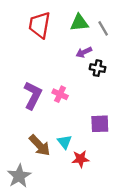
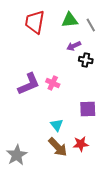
purple L-shape: (33, 95) -> (29, 84), turned 40
brown arrow: (40, 145) -> (58, 147), moved
red star: (80, 159) -> (81, 144), moved

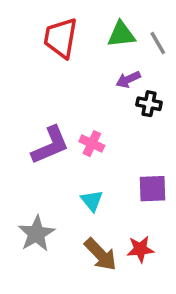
cyan triangle: (57, 125) -> (92, 201), moved
gray star: (17, 155) -> (36, 234), moved

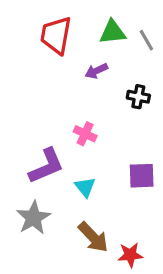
purple arrow: (128, 79) -> (96, 71), moved
purple L-shape: (50, 145) -> (46, 166), moved
red star: (140, 249) -> (130, 255), moved

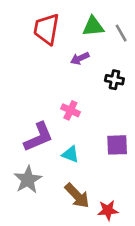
cyan triangle: (85, 187) -> (70, 154), turned -30

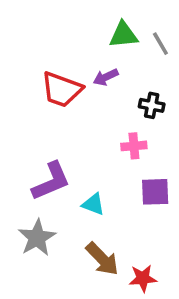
red trapezoid: (46, 29) -> (62, 90), moved, turned -80
pink cross: (70, 110) -> (134, 146), moved, turned -30

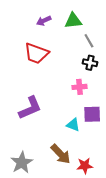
gray line: (160, 44) -> (89, 41), moved
purple arrow: (106, 77) -> (44, 21), moved
cyan triangle: (93, 204) -> (73, 125), moved
gray star: (37, 238) -> (22, 163), moved

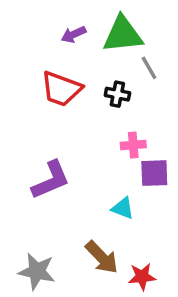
green triangle: (73, 21) -> (123, 34), size x1.4
black cross: (90, 63) -> (117, 94), moved
purple square: (92, 114) -> (154, 173), moved
gray star: (22, 163) -> (37, 271), turned -30

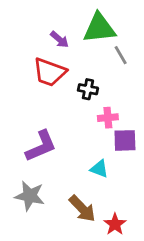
purple arrow: (74, 34) -> (60, 39), moved, turned -114
black cross: (117, 94) -> (88, 89), moved
gray star: (37, 271) -> (30, 196), moved
red star: (142, 277) -> (115, 224), turned -30

